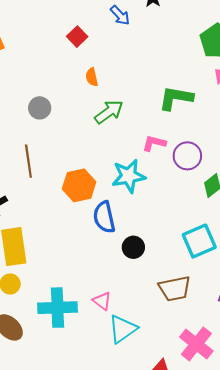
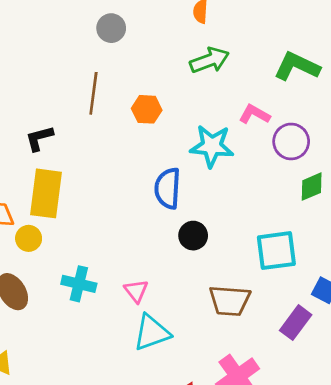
gray circle: (40, 108) -> (111, 28), moved
orange hexagon: (79, 185) -> (147, 109), moved, size x0.7
cyan cross: (57, 308) -> (79, 284), size x0.7

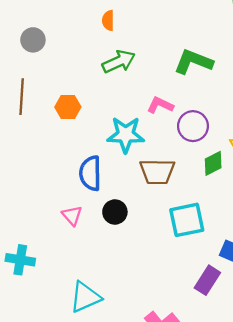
pink triangle: (136, 291) -> (72, 216), moved
brown trapezoid: (230, 301) -> (157, 172), moved

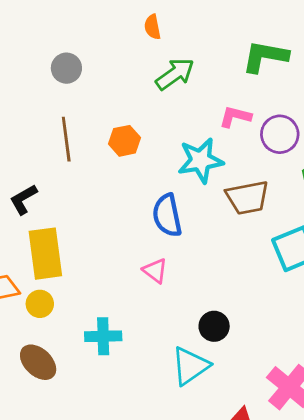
black circle: (115, 212) -> (214, 326), moved

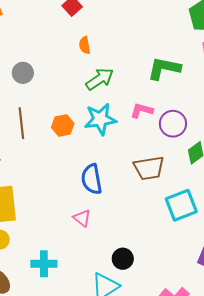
cyan star: (201, 160) -> (100, 119), moved

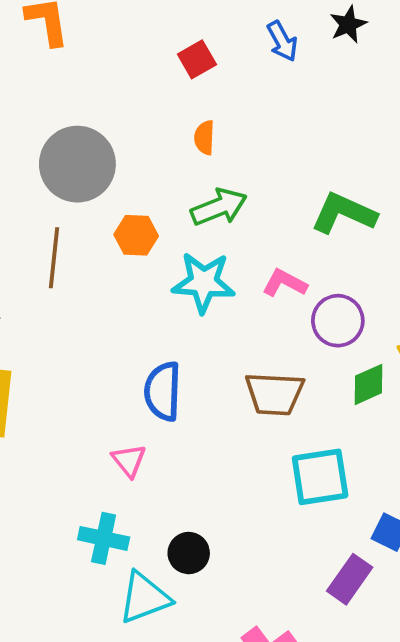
gray circle: (23, 73) -> (77, 164), size x1.8
orange hexagon: (63, 126) -> (136, 235), moved
cyan cross: (44, 264) -> (104, 538), moved

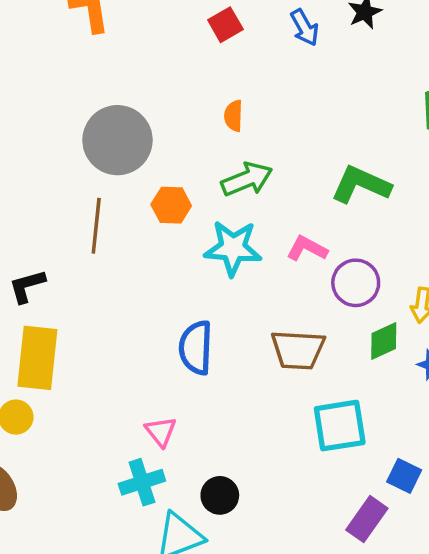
red square: (197, 59) -> (225, 25), moved
pink triangle: (129, 460) -> (161, 432), moved
cyan cross: (104, 538) -> (142, 482), turned -30

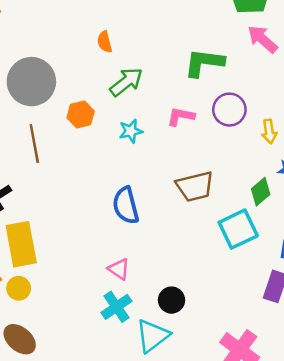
cyan star: (233, 248) -> (131, 131), size x0.6
purple circle: (356, 283) -> (229, 110), moved
green diamond: (384, 341) -> (261, 192), moved

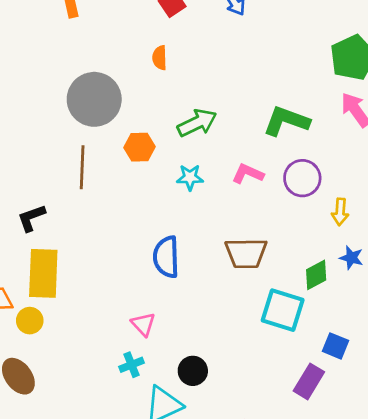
orange semicircle: (105, 42) -> (160, 58), moved
cyan square: (238, 229) -> (283, 310), turned 30
cyan cross: (117, 307) -> (131, 365), size x0.7

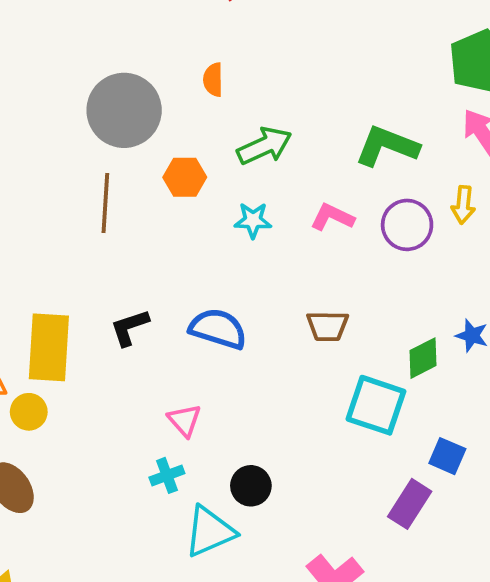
orange semicircle: (160, 58) -> (213, 80), moved
yellow arrow: (340, 212) -> (463, 205), moved
black L-shape: (31, 218) -> (130, 327), moved
brown trapezoid: (246, 253) -> (328, 326), size x0.7
blue semicircle: (166, 257) -> (218, 329), turned 108

